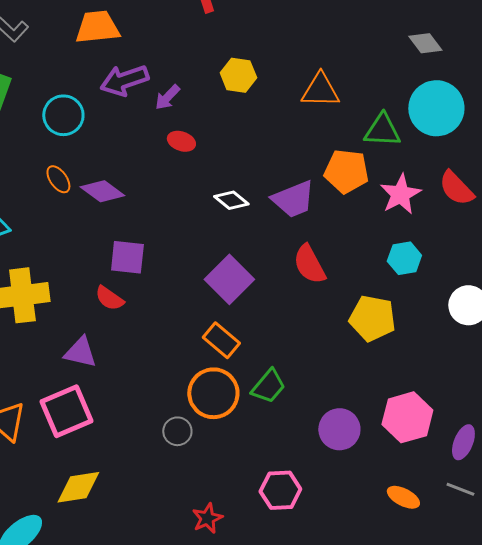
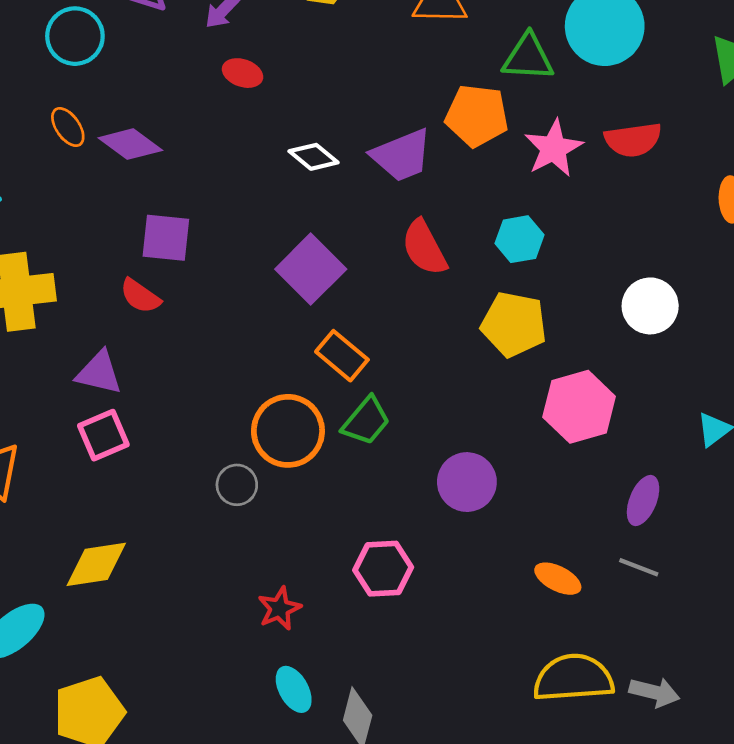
red semicircle: (456, 188) -> (633, 140), turned -54
cyan hexagon: (404, 258) -> (519, 239), moved
orange rectangle: (221, 340) -> (342, 356), moved
pink square: (66, 411) -> (103, 435), moved, size x0.7
pink hexagon: (407, 417) -> (579, 407), moved

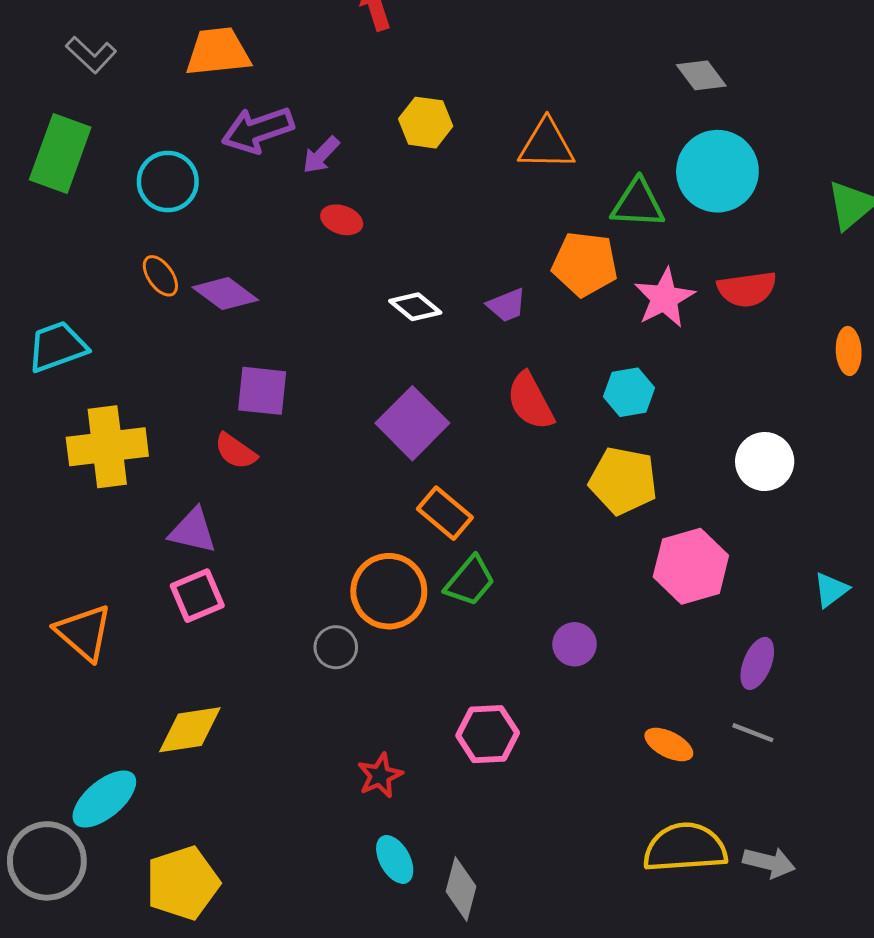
purple trapezoid: (402, 155) -> (507, 305), size x0.6
purple circle: (467, 482) -> (575, 644), size x0.7

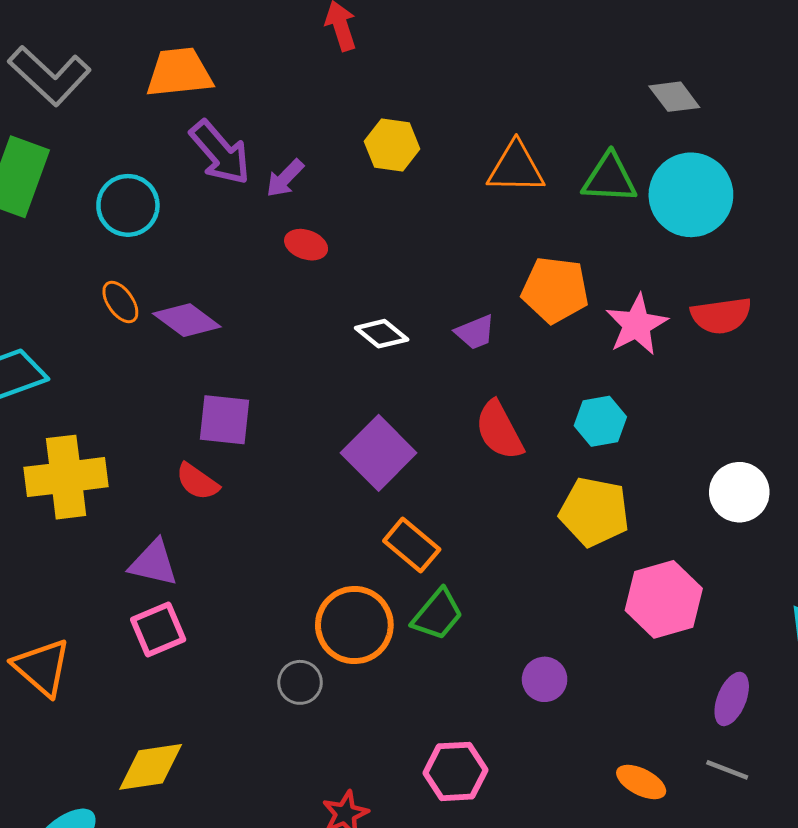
gray L-shape: (91, 55) -> (49, 76), size x1.6
purple arrow: (258, 130) -> (220, 153), turned -112
green triangle: (638, 204) -> (609, 178), moved

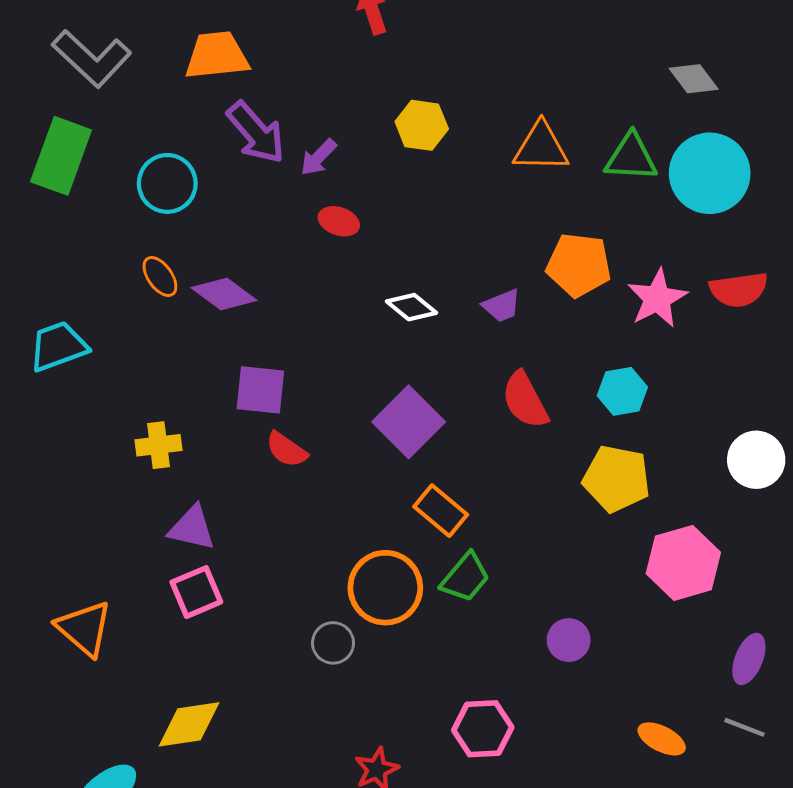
yellow cross: (66, 477) -> (159, 445), moved, size x0.6
red semicircle: (197, 482) -> (286, 450), moved

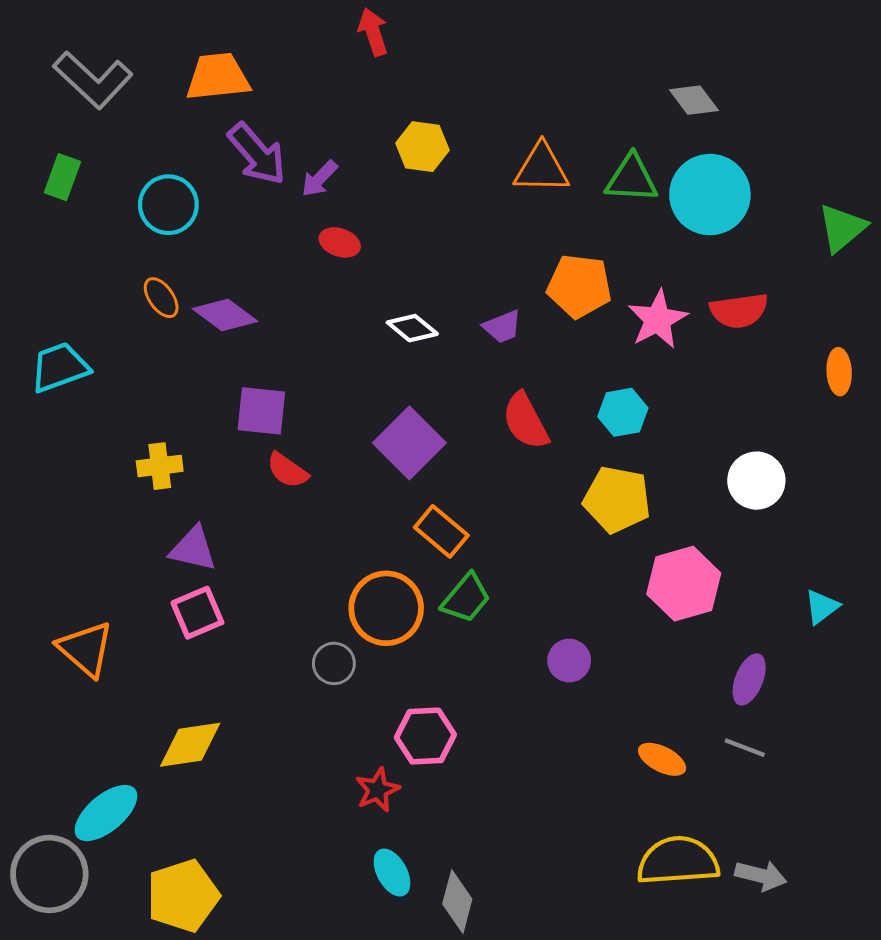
green rectangle: (61, 156) -> (62, 177), size x0.6
pink hexagon: (483, 729) -> (425, 736), moved

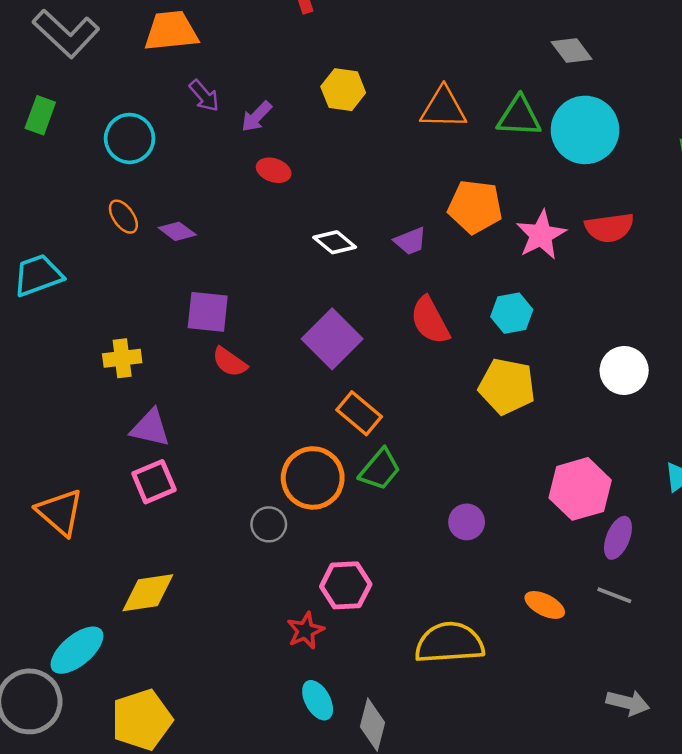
purple arrow: (257, 154) -> (204, 96), size x0.6
purple diamond: (225, 315) -> (177, 231), size x0.7
pink hexagon: (684, 584) -> (580, 489), moved
yellow semicircle: (678, 861) -> (449, 643), moved

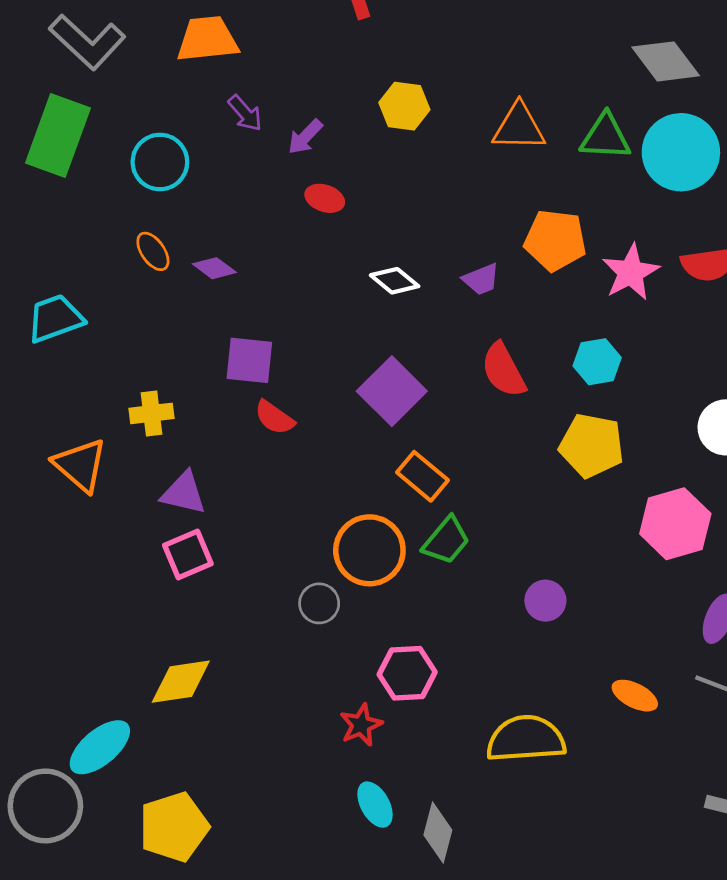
gray diamond: (572, 51) -> (666, 61), size x1.4
green rectangle: (40, 115) -> (58, 135), size x1.8
pink hexagon: (580, 489) -> (675, 524), moved
orange triangle: (60, 512) -> (80, 465), moved

